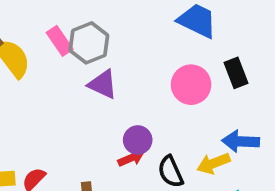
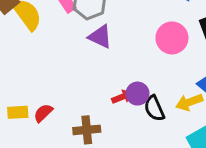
purple circle: (138, 140) -> (138, 94), moved

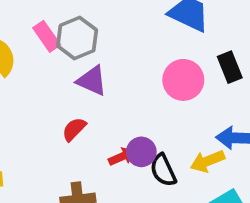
red semicircle: (43, 113) -> (74, 129), moved

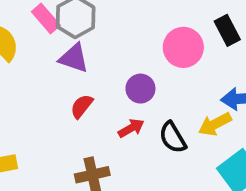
purple triangle: (92, 81) -> (74, 58), moved
purple circle: (141, 152) -> (140, 89), moved

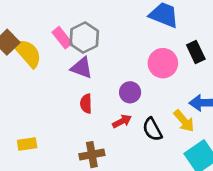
red semicircle: (82, 106) -> (86, 104), turned -42
yellow arrow: (215, 124) -> (184, 121), turned -105

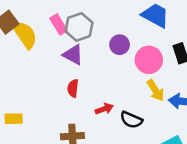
purple circle: (130, 92) -> (120, 45), moved
yellow arrow: (184, 121) -> (156, 90), moved
black semicircle: (152, 129) -> (131, 120), turned -45

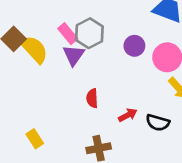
purple triangle: (73, 55) -> (74, 55), moved, turned 45
yellow rectangle: (14, 119) -> (35, 139), turned 66

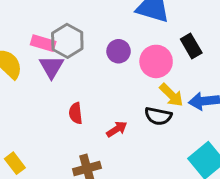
pink rectangle: (68, 34) -> (43, 43), turned -30
black semicircle: (158, 123) -> (158, 116), moved

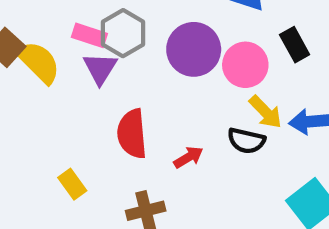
purple circle: (119, 51) -> (194, 49), size x1.6
red semicircle: (76, 113) -> (132, 134), size x1.6
yellow rectangle: (15, 163) -> (72, 184), moved

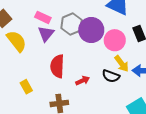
gray hexagon: (123, 33) -> (72, 24), moved
yellow semicircle: (39, 62) -> (17, 41), moved

